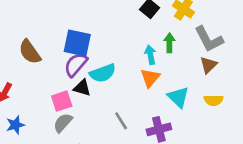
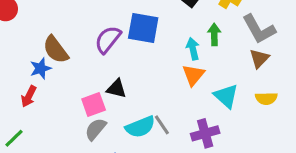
blue square: (77, 43) -> (143, 28), moved
purple semicircle: (76, 65) -> (108, 39), moved
cyan semicircle: (103, 73) -> (140, 127), moved
blue star: (15, 125) -> (41, 68), moved

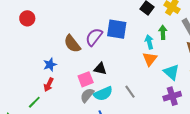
brown semicircle: (56, 50) -> (72, 44), moved
blue star: (41, 68) -> (50, 65), moved
red arrow: (29, 96) -> (49, 85), moved
cyan semicircle: (140, 127) -> (103, 94), moved
purple cross: (205, 133) -> (172, 96), moved

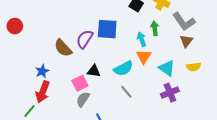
red arrow: (49, 85) -> (43, 92), size x1.5
cyan semicircle: (103, 94) -> (123, 68), moved

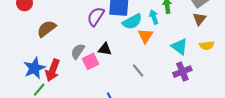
brown semicircle: (63, 48) -> (47, 29), moved, turned 96
orange triangle: (144, 57) -> (145, 36), moved
cyan semicircle: (123, 68) -> (132, 22), moved
blue star: (42, 71) -> (34, 68), moved, size x1.5
gray semicircle: (83, 99) -> (78, 51), moved

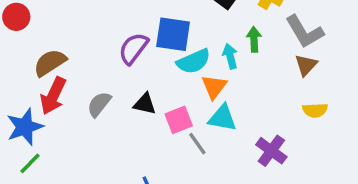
cyan triangle: (179, 47) -> (222, 118), moved, turned -30
pink square: (91, 61) -> (179, 120), moved
red arrow: (53, 70) -> (53, 96), moved
purple cross: (182, 72) -> (271, 151), turned -36

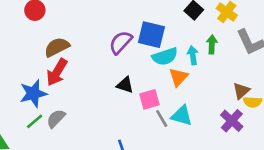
brown triangle: (306, 65) -> (241, 91), moved
gray semicircle: (99, 104) -> (56, 118), moved
cyan triangle: (222, 118) -> (182, 116), moved
purple cross: (271, 151) -> (232, 121), moved

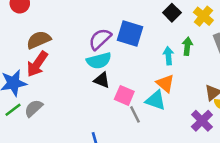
cyan semicircle: (165, 56) -> (99, 61), moved
orange triangle: (178, 77) -> (165, 83), moved, turned -36
pink square: (149, 99) -> (124, 95), turned 36
cyan triangle: (182, 116) -> (156, 100), moved

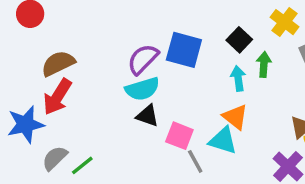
black square: (172, 13) -> (239, 40), moved
green line: (13, 110) -> (82, 165), moved

